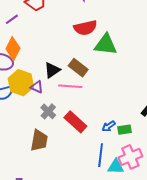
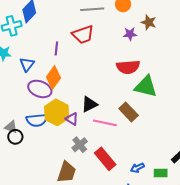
purple line: (12, 19) -> (56, 48), turned -56
brown rectangle: (78, 68) -> (129, 112), moved
green rectangle: (124, 130) -> (161, 173), moved

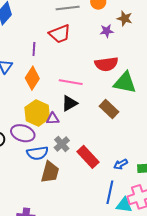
purple ellipse: (40, 89) -> (23, 133), moved
purple triangle: (72, 119) -> (53, 119), turned -32
blue semicircle: (37, 120) -> (37, 153), moved
pink line: (105, 123) -> (71, 82), moved

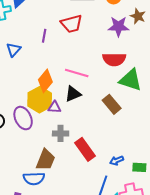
purple star: (107, 31) -> (118, 26), size x1.5
orange diamond: (32, 78) -> (45, 81), moved
purple ellipse: (23, 133) -> (23, 118), turned 40
gray cross: (62, 144) -> (61, 133), turned 35
blue semicircle: (37, 153) -> (34, 178), moved

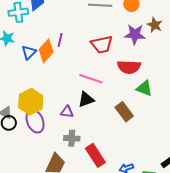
red trapezoid: (72, 24) -> (102, 45), moved
green triangle: (131, 80) -> (144, 88), size x0.7
orange diamond: (45, 81) -> (46, 51), moved
yellow hexagon: (40, 100) -> (31, 102), moved

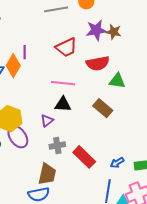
brown star: (155, 25) -> (114, 32), moved
black triangle: (86, 99) -> (63, 104), turned 36
purple triangle: (67, 112) -> (47, 121), turned -32

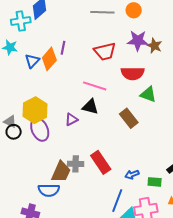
gray cross: (57, 145) -> (76, 164), moved

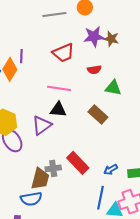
red semicircle: (133, 73) -> (94, 70), size x0.6
purple triangle: (71, 119) -> (42, 125), size x1.5

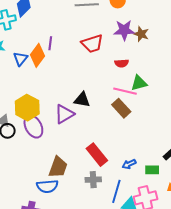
pink line: (59, 88) -> (125, 91), moved
green triangle: (113, 88) -> (139, 83), turned -30
gray cross: (53, 168) -> (93, 180), moved

